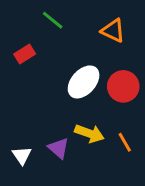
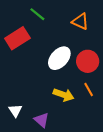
red rectangle: (25, 54) -> (17, 38), size x1.6
orange line: (125, 142) -> (89, 90), moved
purple triangle: (59, 148) -> (42, 120), moved

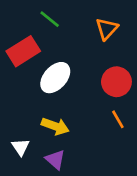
orange triangle: (80, 22) -> (107, 29), turned 48
white ellipse: (59, 58) -> (55, 78), moved
yellow arrow: (64, 95) -> (55, 126), moved

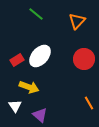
red rectangle: (23, 51) -> (17, 60), moved, size x0.6
orange line: (118, 119) -> (89, 103), moved
yellow arrow: (55, 126) -> (29, 87), moved

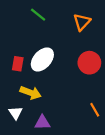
red rectangle: (17, 60) -> (18, 64), turned -48
purple triangle: (40, 115) -> (42, 123), turned -42

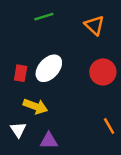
green line: (38, 15) -> (44, 17), turned -56
orange triangle: (82, 22) -> (94, 25), turned -30

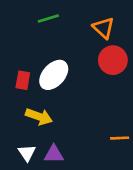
red circle: (103, 72) -> (113, 60), moved
orange line: (109, 126) -> (120, 138), turned -63
white triangle: (18, 130) -> (27, 153), moved

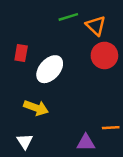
green line: (48, 18) -> (68, 17), moved
red rectangle: (23, 80) -> (21, 53), moved
purple triangle: (54, 154) -> (86, 143), moved

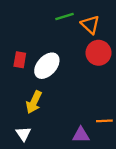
red rectangle: (21, 53) -> (20, 60), moved
yellow arrow: (36, 108) -> (34, 102), turned 95

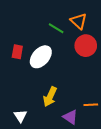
green line: (64, 16) -> (56, 28), moved, turned 49
yellow arrow: (34, 102) -> (50, 97), moved
purple triangle: (81, 135) -> (70, 117), turned 35

